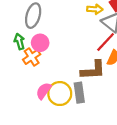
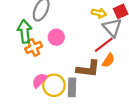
green arrow: (19, 41) -> (25, 31), size x1.5
pink circle: (40, 43) -> (56, 37), moved

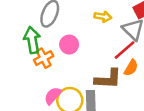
yellow arrow: (99, 13) -> (103, 17), moved

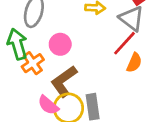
brown L-shape: (108, 79) -> (64, 81), moved, turned 148
pink semicircle: (53, 96) -> (48, 105), turned -84

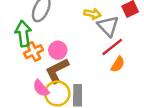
gray triangle: (132, 18) -> (108, 26), moved
pink circle: (60, 44) -> (58, 50), moved

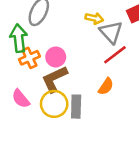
orange semicircle: (118, 64) -> (106, 86), moved
pink semicircle: (41, 88) -> (21, 99), moved

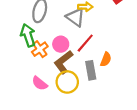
gray triangle: (111, 32) -> (75, 17), moved
red line: (115, 55) -> (85, 43), moved
gray rectangle: (76, 107) -> (91, 70), moved

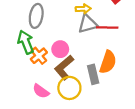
gray triangle: (75, 17) -> (88, 24), moved, turned -48
red line: (85, 43) -> (107, 28), moved, turned 54
orange semicircle: (106, 59) -> (108, 62), size x1.5

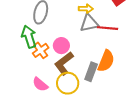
gray rectangle: (93, 74) -> (91, 72), turned 30

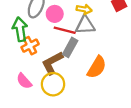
red line: (108, 28) -> (65, 30), moved
pink circle: (61, 46) -> (55, 14), moved
gray rectangle: (91, 72) -> (70, 47), moved

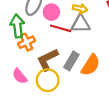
gray rectangle: (70, 47) -> (71, 61), moved

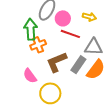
gray triangle: (81, 24) -> (94, 47), moved
yellow circle: (48, 80) -> (50, 93), moved

